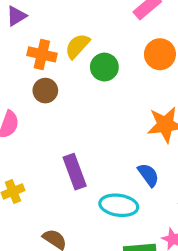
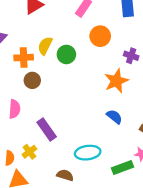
purple rectangle: (75, 172) -> (47, 130), moved
cyan ellipse: (119, 205) -> (88, 153), moved

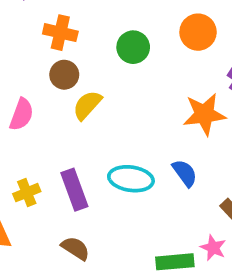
yellow semicircle: (45, 46) -> (87, 105), moved
purple rectangle: (47, 130) -> (74, 190), moved
cyan ellipse: (88, 153) -> (131, 179), moved

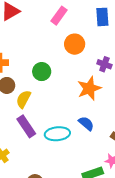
green circle: (133, 47) -> (42, 72), moved
purple rectangle: (74, 190) -> (26, 126), moved

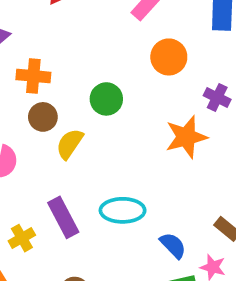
blue semicircle: (86, 123) -> (173, 245), moved
purple rectangle: (26, 126) -> (63, 217), moved

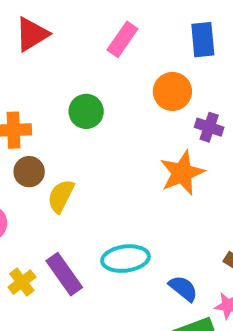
orange circle: (169, 57) -> (172, 91), moved
green circle: (106, 99) -> (86, 111), moved
yellow cross: (22, 238) -> (22, 282), moved

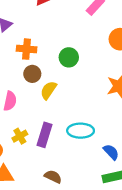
green circle: (86, 111) -> (69, 57), moved
purple rectangle: (64, 274) -> (45, 135), turned 45

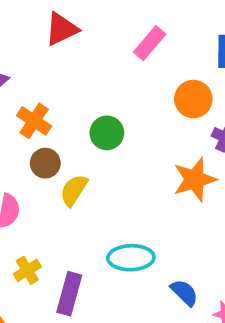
orange cross: (27, 49) -> (34, 121), turned 30
purple rectangle: (45, 135) -> (69, 294), moved

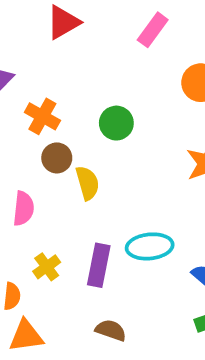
yellow semicircle: (74, 190) -> (87, 183), turned 136
purple rectangle: (69, 294) -> (99, 265), moved

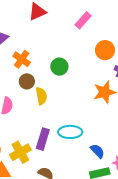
yellow cross: (47, 267) -> (20, 152), moved, size x1.5

